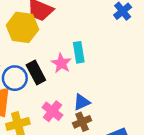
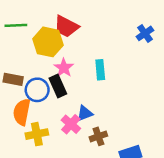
pink star: (61, 63) -> (64, 68), moved
blue triangle: (82, 102) -> (85, 113), moved

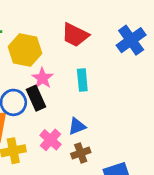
red trapezoid: (66, 26) -> (75, 35), moved
blue cross: (145, 33) -> (131, 40), size x1.5
blue triangle: (85, 113) -> (77, 126), moved

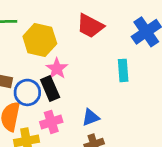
cyan rectangle: (82, 80) -> (123, 70), moved
pink cross: (51, 140) -> (51, 122), moved, turned 30

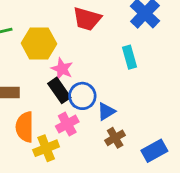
blue circle: (27, 92) -> (82, 96), moved

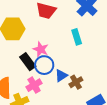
pink star: (62, 69) -> (41, 49), moved
brown cross: (115, 138) -> (76, 82), moved

